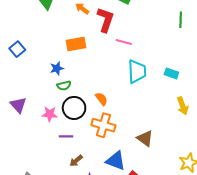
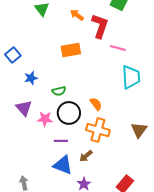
blue star: (57, 68) -> (31, 78), moved
purple triangle: (18, 105) -> (24, 108), moved
brown triangle: (145, 138) -> (139, 130), moved, turned 30
brown arrow: (76, 161) -> (86, 156), moved
blue triangle: (116, 161) -> (63, 165), moved

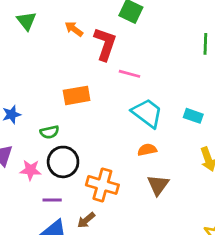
orange rectangle: (71, 50) -> (77, 95), moved
cyan trapezoid: (131, 77) -> (147, 113), turned -50
orange semicircle: (96, 104) -> (147, 150), moved, turned -64

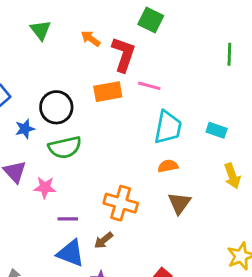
orange rectangle: (77, 95) -> (108, 92), moved
cyan trapezoid: (147, 113) -> (168, 127), turned 64
green semicircle: (49, 132) -> (65, 147), size x1.6
black circle: (63, 162) -> (56, 107), moved

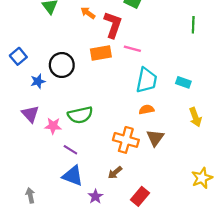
green semicircle: (65, 147) -> (80, 115), moved
orange cross: (121, 203) -> (126, 140), moved
purple line: (68, 219) -> (70, 150), turned 32
brown arrow: (104, 240) -> (115, 173), moved

